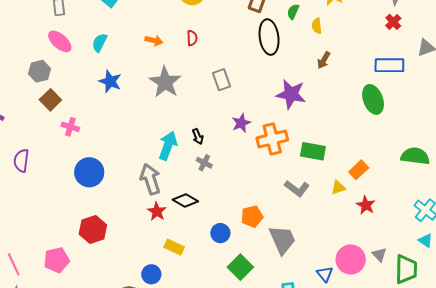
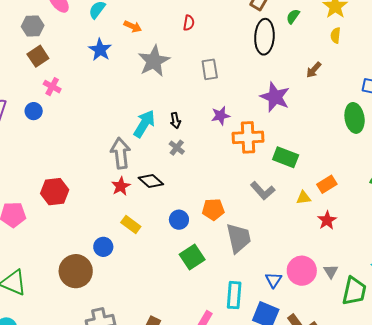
yellow semicircle: (317, 26) -> (336, 35), moved
orange arrow: (154, 40) -> (133, 26), moved
blue circle: (89, 172) -> (34, 111), moved, size x0.6

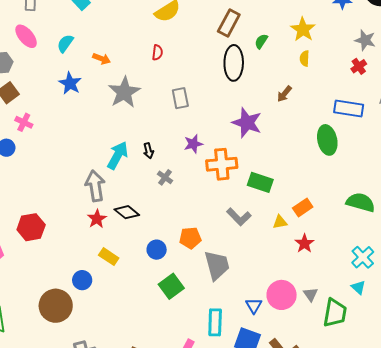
gray cross: (177, 148) -> (165, 177), moved

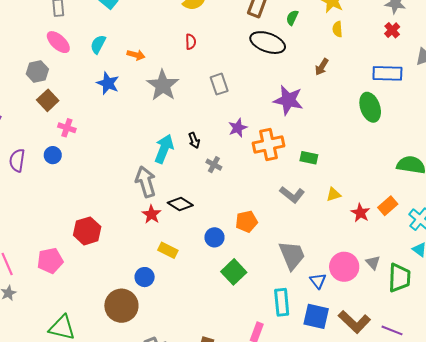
black ellipse: (234, 63) -> (268, 43), turned -64
green rectangle: (260, 182) -> (309, 158), size x0.7
orange rectangle: (303, 208) -> (388, 206), moved
gray trapezoid: (217, 265) -> (292, 255), moved

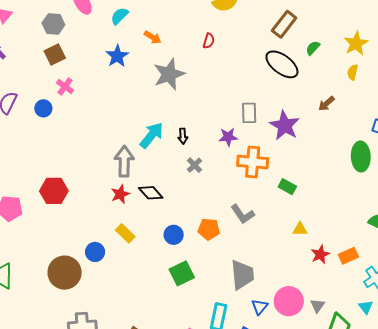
gray rectangle: (219, 84) -> (249, 113), moved
gray L-shape: (292, 195) -> (243, 214), moved

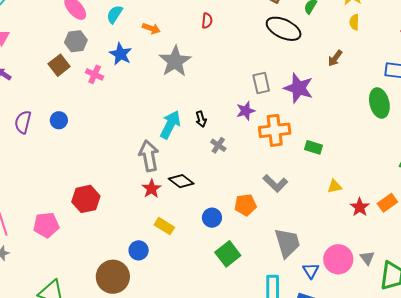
gray hexagon: (53, 24) -> (76, 41), moved
pink cross: (65, 86) -> (95, 74), moved

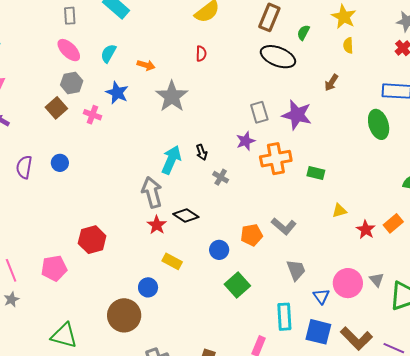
gray L-shape: (275, 183) -> (284, 226), moved
gray trapezoid: (287, 243) -> (296, 270), size x0.7

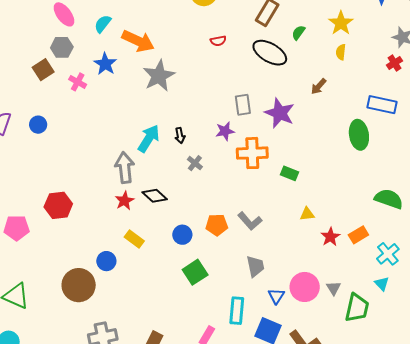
red semicircle: (201, 54) -> (218, 41), moved, turned 70
orange arrow: (146, 65) -> (138, 41), size x1.8

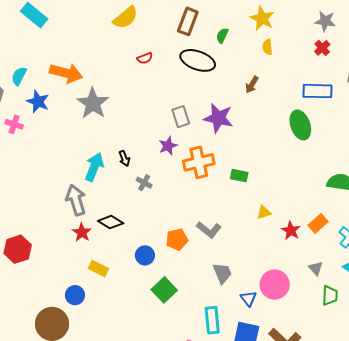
cyan semicircle: (103, 24) -> (19, 76), moved
gray triangle: (334, 288) -> (316, 268), moved
green trapezoid: (357, 308) -> (330, 295), size x0.7

